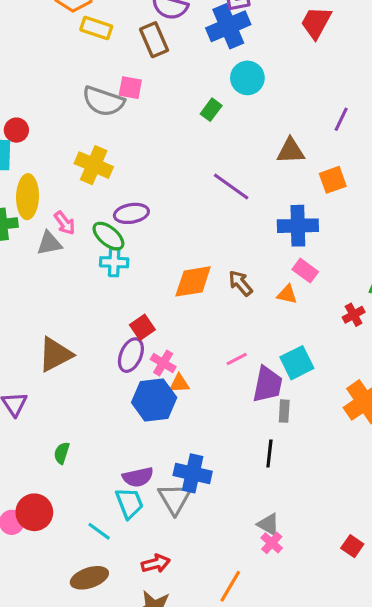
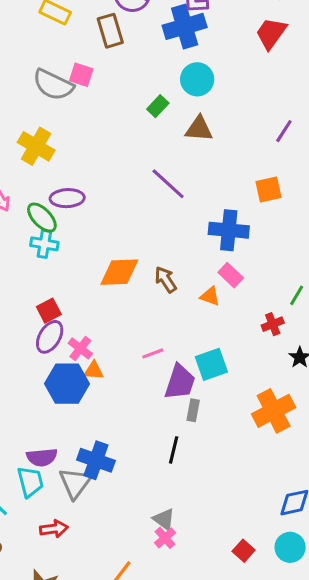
brown triangle: (291, 151) -> (199, 129), moved
red square: (142, 327) -> (49, 311), moved
red arrow: (156, 564) -> (54, 529), moved

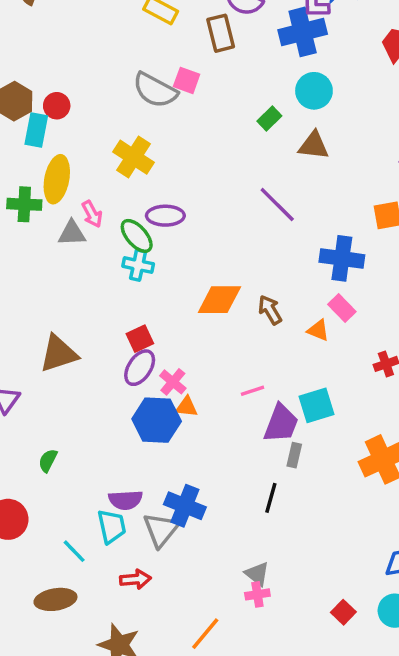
pink cross: (165, 538) -> (257, 594), turned 30

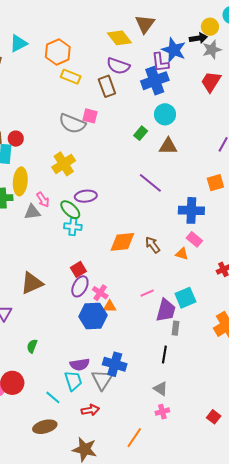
yellow cross: (133, 157) -> (64, 164), turned 30
gray triangle: (257, 574) -> (161, 389), moved

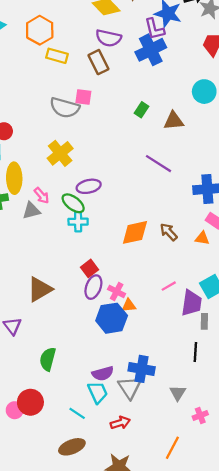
cyan circle: (165, 114) -> (204, 92), moved
green semicircle: (32, 346) -> (48, 359), size x1.5
gray triangle: (161, 389) -> (178, 393), moved, turned 35

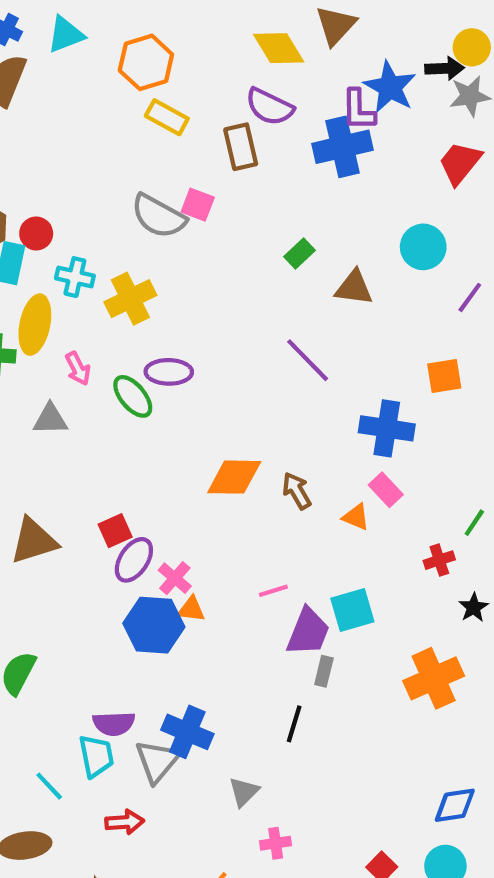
gray triangle: (31, 211) -> (50, 419), moved
cyan cross: (78, 222) -> (75, 277), moved
red square: (90, 268) -> (115, 531), moved

